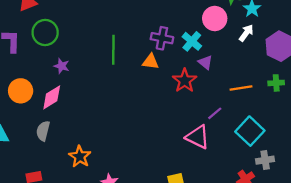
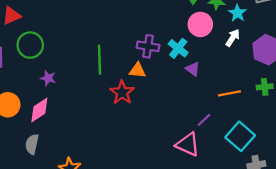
red star: (185, 81) -> (122, 92), moved

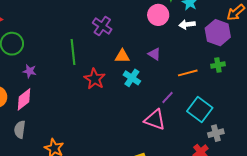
white arrow: (233, 38) -> (187, 24), turned -126
purple cross: (148, 46) -> (102, 26), moved, turned 30
cyan cross: (178, 48) -> (132, 78), moved
orange triangle: (137, 70) -> (122, 56), moved

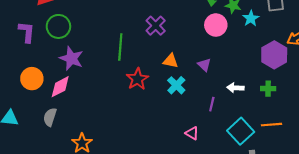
white arrow: (187, 24) -> (235, 88), moved
purple star: (30, 71) -> (71, 58), size x1.6
orange line: (188, 73) -> (271, 125), moved
purple line: (167, 97) -> (212, 104), moved, turned -40
pink triangle: (155, 120) -> (192, 133), size x0.6

